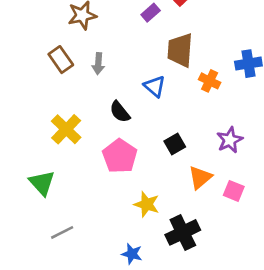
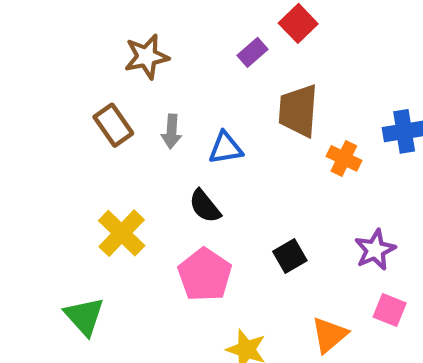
blue triangle: (155, 86) -> (225, 148), moved, turned -50
orange triangle: (200, 177) -> (329, 335), moved
pink square: (234, 191) -> (390, 310), moved

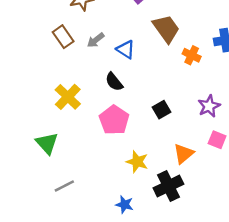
brown trapezoid: (298, 111) -> (166, 29), turned 140
gray arrow: (171, 131) -> (96, 40), turned 48
blue triangle: (225, 148) -> (126, 49), turned 42

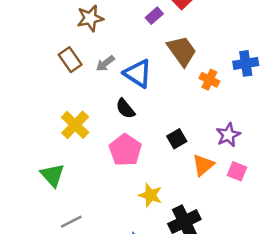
blue triangle: (126, 49) -> (138, 73), size x1.4
orange triangle: (184, 154) -> (203, 165), moved

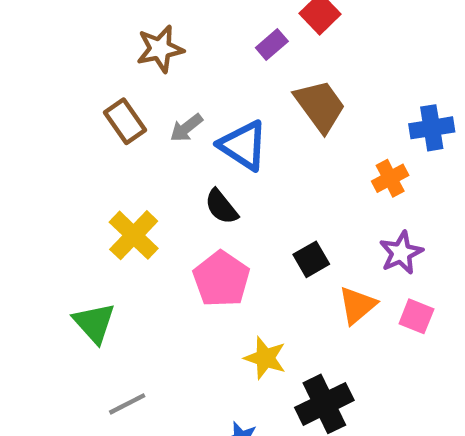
orange cross: (209, 80) -> (390, 178), moved, turned 36

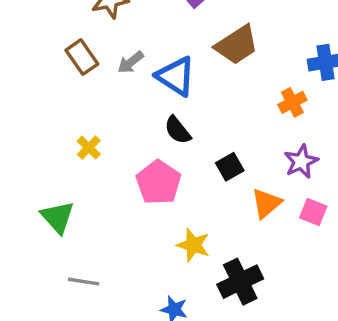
brown trapezoid: (320, 106) -> (237, 45), turned 93
black semicircle: (221, 207) -> (178, 130), moved
yellow cross: (134, 235) -> (89, 148), size x0.6
gray line: (127, 404) -> (84, 282), turned 36

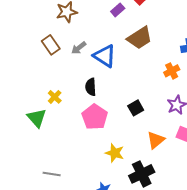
black semicircle: (178, 130) -> (91, 87), moved, turned 36
orange triangle: (266, 203) -> (156, 140), moved
green triangle: (57, 217) -> (37, 118), moved

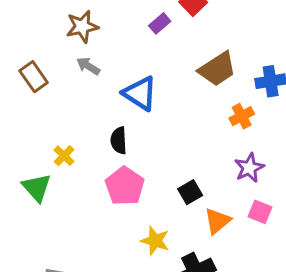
brown trapezoid: (140, 38) -> (217, 69), moved
brown rectangle: (51, 45) -> (34, 77), moved
gray arrow: (79, 48) -> (88, 66), moved, turned 70
black square: (136, 108) -> (190, 192), moved

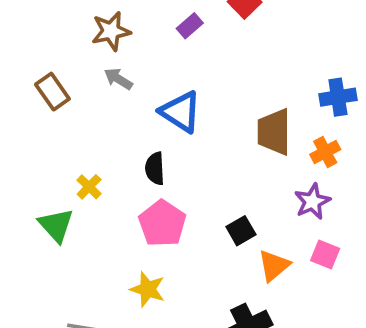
purple rectangle: (160, 23) -> (190, 26), moved
brown trapezoid: (217, 69) -> (274, 132), moved, turned 123
orange cross: (242, 116) -> (325, 152), moved
yellow star: (155, 241) -> (148, 289), moved

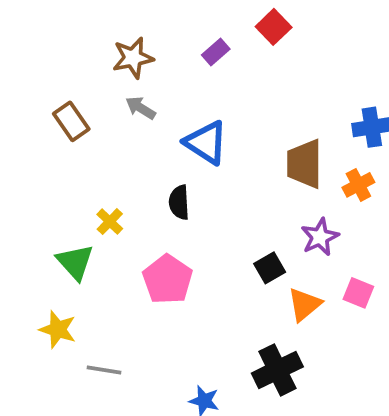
purple star: (312, 201) -> (320, 237), moved
pink pentagon: (162, 223) -> (168, 279), moved
yellow star: (148, 289) -> (58, 329), moved

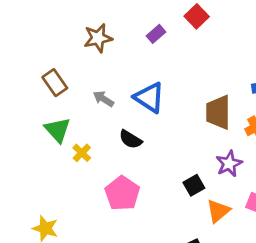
gray arrow: (141, 108) -> (103, 99), moved
black semicircle: (179, 202) -> (130, 139), turned -55
green triangle: (75, 262) -> (57, 130), moved

